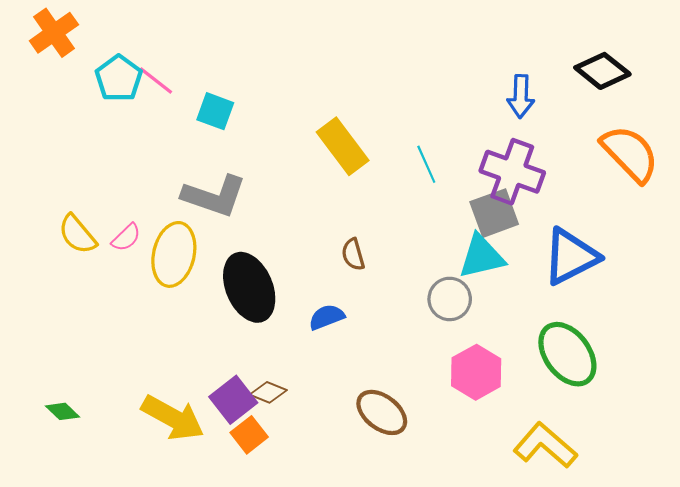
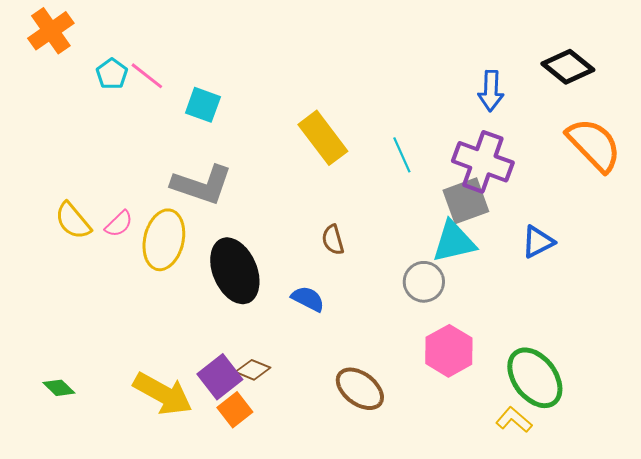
cyan pentagon: (119, 78) -> (112, 74), size x0.7
blue triangle: (571, 257) -> (538, 242), size x0.6
blue semicircle: (327, 317) -> (308, 299), turned 48
green ellipse: (567, 354) -> (535, 378), moved
yellow L-shape: (545, 445) -> (514, 420), size x0.6

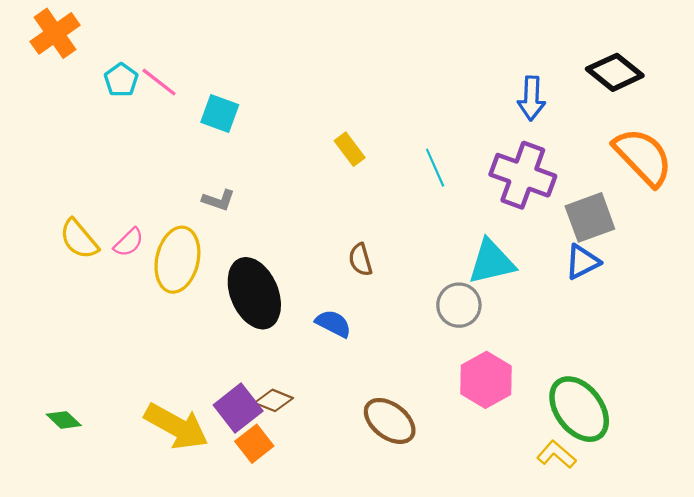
yellow rectangle: (323, 138) -> (350, 149), size x0.6
gray L-shape: (202, 185) -> (219, 200), size x0.5
gray square: (466, 201) -> (590, 217), moved

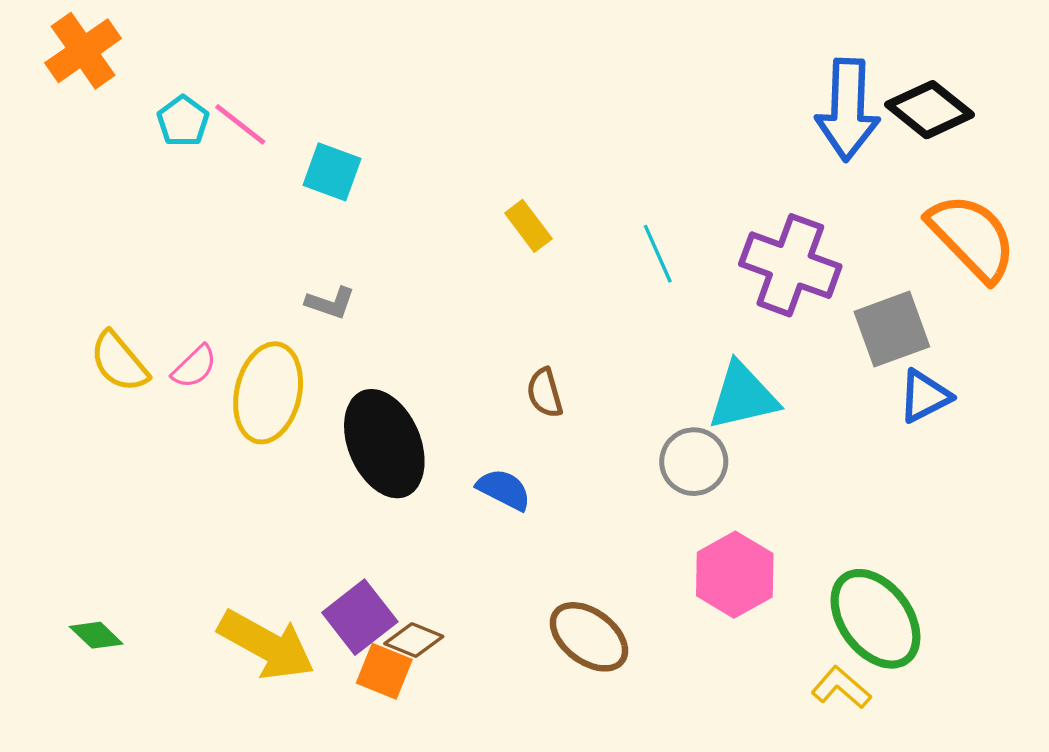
blue arrow: (531, 98) -> (848, 110), moved, size x1.5
blue triangle: (582, 262) -> (925, 396), moved
brown diamond: (274, 400) -> (414, 640), moved
orange square: (254, 444) -> (384, 671), turned -30

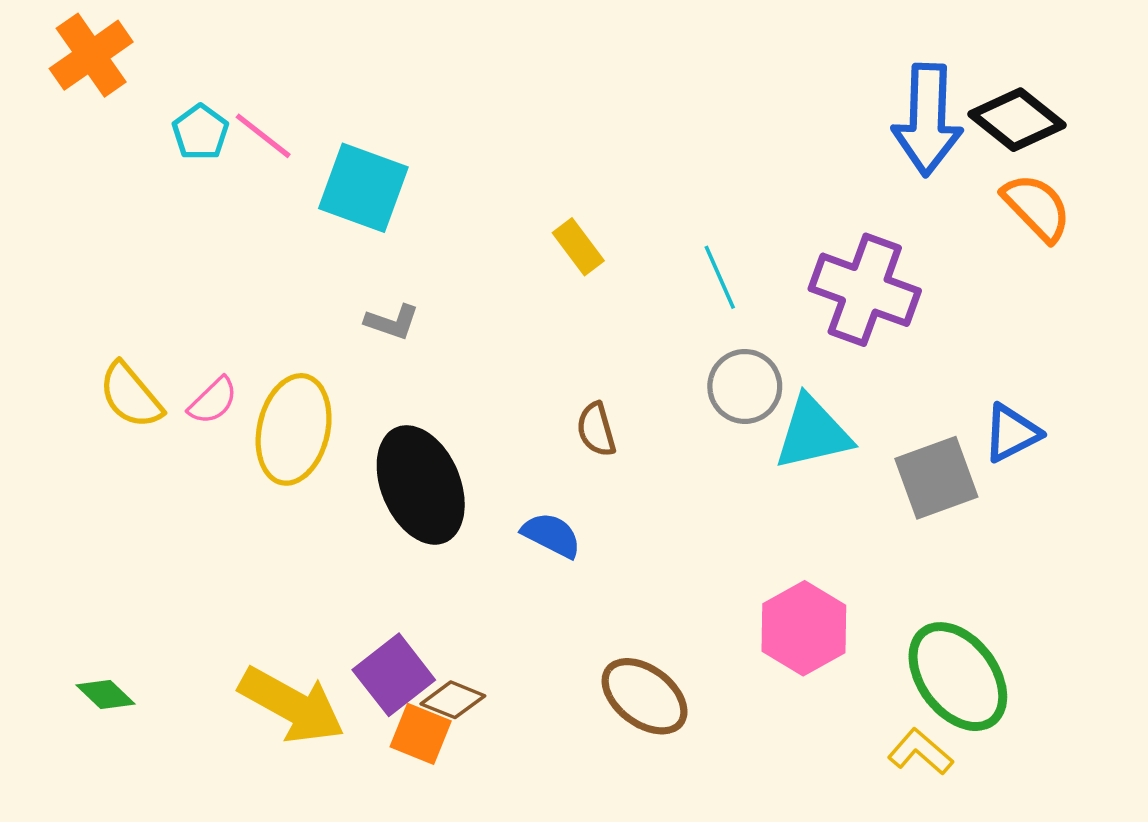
cyan square: (332, 172) -> (363, 188), size x1.4
orange semicircle: (972, 237) -> (1037, 207), moved, size x0.7
gray L-shape: (330, 303) -> (392, 322), moved
gray square: (892, 329) -> (936, 478), moved
gray circle: (694, 462) -> (745, 386), moved

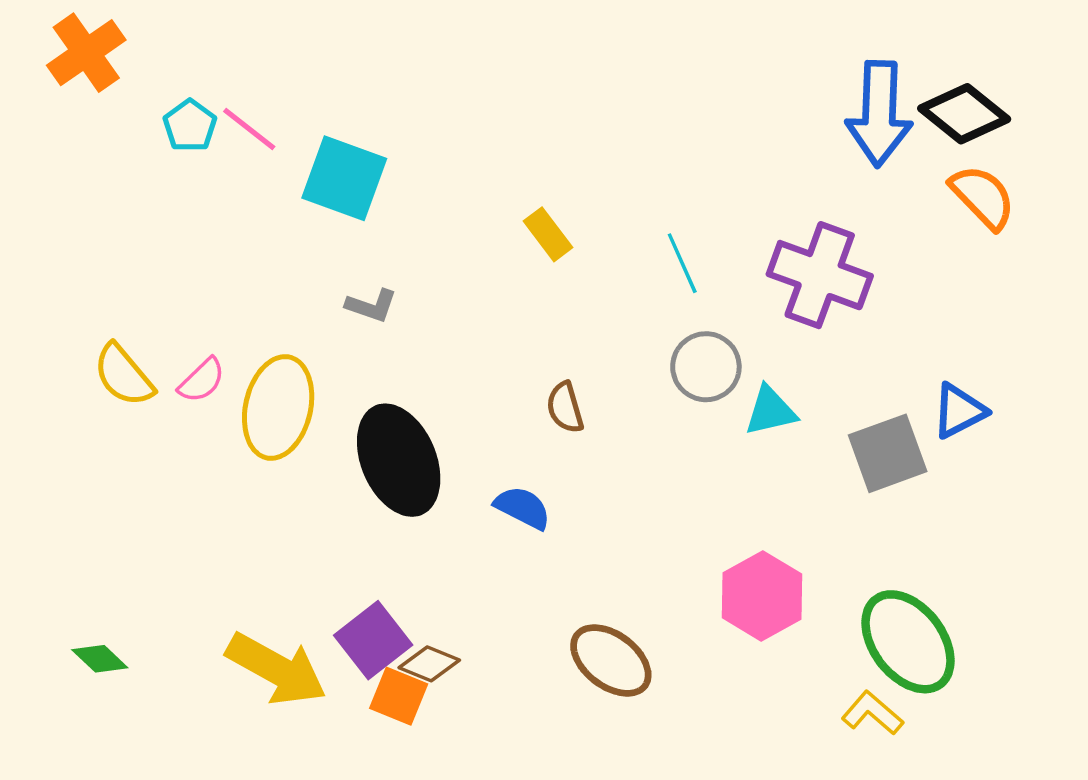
cyan triangle: (813, 433) -> (770, 411), size x0.7

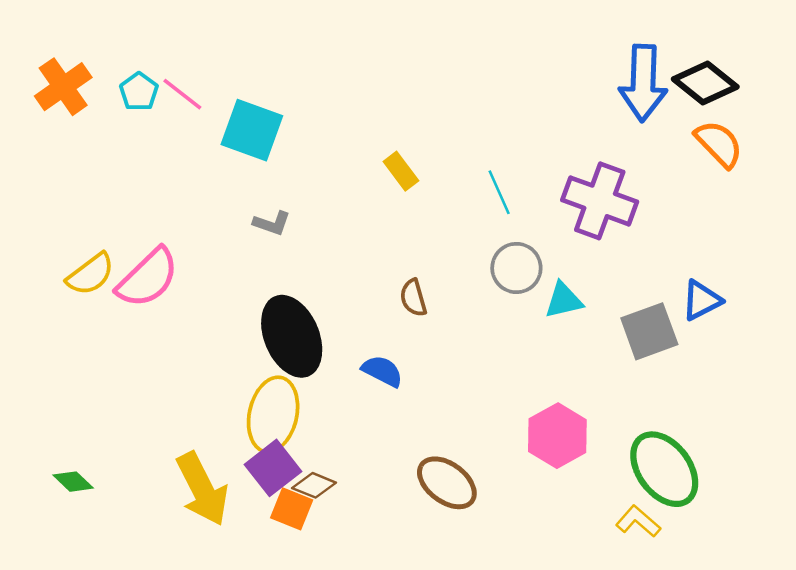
orange cross: (86, 53) -> (63, 87), moved
yellow semicircle: (124, 375) -> (91, 274), turned -87
pink semicircle: (202, 380) -> (148, 278), size x1.8
yellow ellipse: (278, 407) -> (273, 415), moved
yellow arrow: (276, 669) -> (202, 489), turned 34

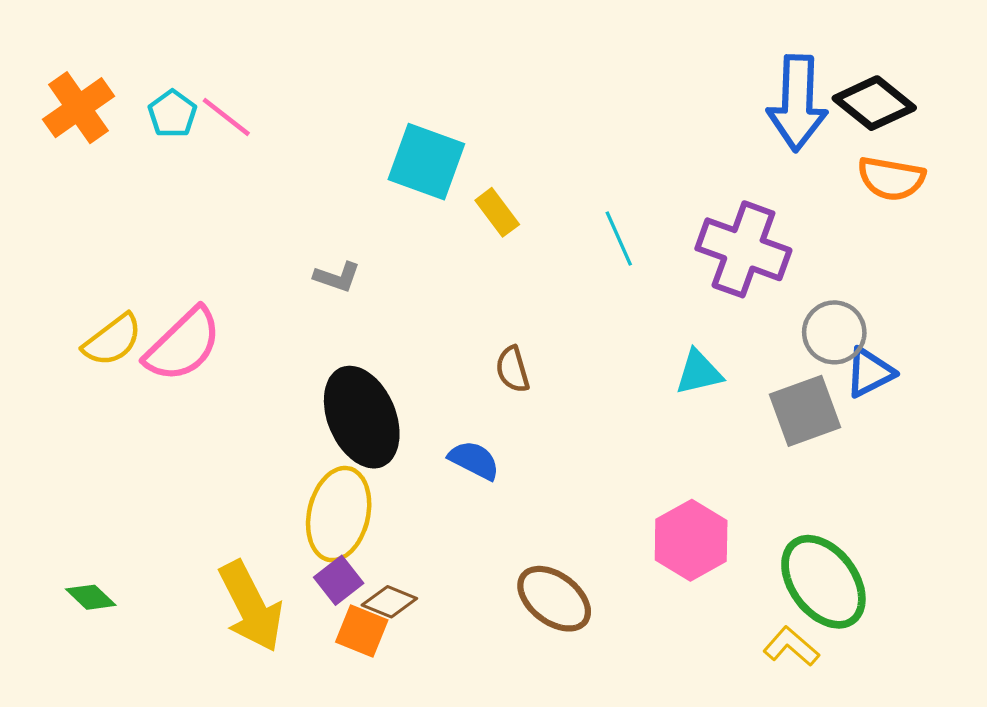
cyan square: (252, 130) -> (426, 162), moved
orange semicircle: (719, 144) -> (891, 178), turned 144
gray circle: (516, 268) -> (834, 332), moved
purple square: (273, 468) -> (339, 580), size x0.7

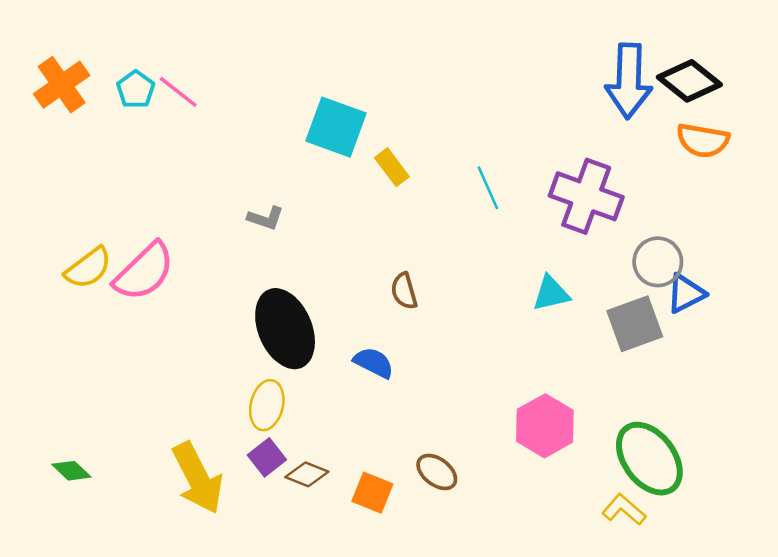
yellow ellipse: (339, 514) -> (267, 405), size x0.7
brown ellipse: (554, 599) -> (437, 472), size x0.7
orange square: (362, 631) -> (372, 493), moved

